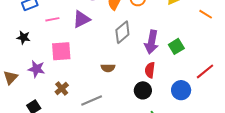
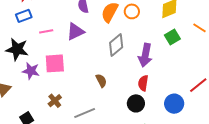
black star: (23, 38) -> (17, 49), size x1.6
green square: (176, 46) -> (172, 37), moved
brown semicircle: (108, 68) -> (101, 81), turned -120
purple star: (36, 69) -> (31, 71), moved

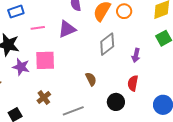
purple arrow: (145, 55) -> (136, 55), size x0.6
black circle: (136, 103) -> (116, 102), moved

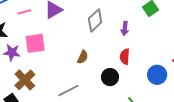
brown semicircle: (91, 79) -> (83, 57), turned 56
brown cross: (44, 98) -> (25, 80), moved, size x1.5

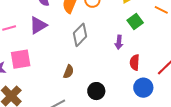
purple arrow: (125, 29) -> (119, 42), moved
red semicircle: (125, 57) -> (135, 62), moved

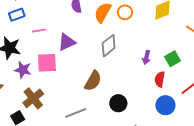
green square: (135, 21) -> (172, 59), moved
purple triangle: (38, 25) -> (67, 42), moved
brown semicircle: (69, 72) -> (93, 81), size x1.5

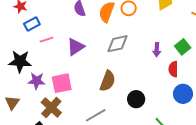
blue rectangle: (17, 15) -> (32, 24), moved
gray diamond: (109, 46) -> (118, 44), turned 35
pink square: (47, 63) -> (62, 83), moved

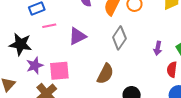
gray diamond: (118, 44) -> (119, 38), turned -50
purple star: (37, 81) -> (35, 66), turned -30

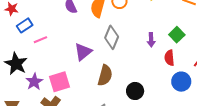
purple triangle: (77, 36) -> (83, 52), moved
black star: (21, 44) -> (16, 64), turned 30

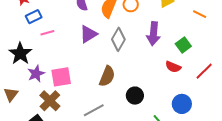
purple arrow: (151, 40) -> (153, 34), moved, size x1.6
purple triangle: (83, 52) -> (88, 34), moved
red semicircle: (169, 58) -> (173, 67), turned -70
blue circle: (181, 82) -> (182, 104), moved

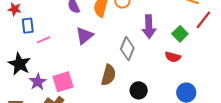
blue rectangle: (34, 17) -> (28, 26), turned -63
gray diamond: (118, 39) -> (127, 48), moved
red line: (204, 71) -> (203, 20), moved

